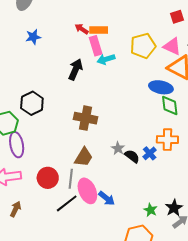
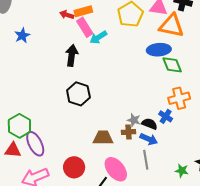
black hexagon: (32, 103) -> (78, 94), moved
brown cross: (85, 118) -> (128, 132), moved, size x0.6
brown trapezoid: (84, 157) -> (103, 138), turned -105
gray line: (71, 179) -> (146, 160), moved
blue arrow: (107, 198) -> (149, 139), moved

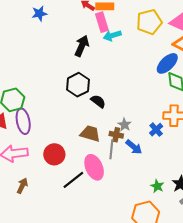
blue ellipse: (159, 50) -> (167, 63), turned -55
black semicircle: (150, 124) -> (98, 101), moved
gray line: (146, 160) -> (111, 149), moved

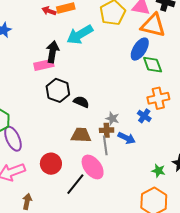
pink rectangle: (102, 22) -> (44, 65), moved, turned -72
cyan arrow: (112, 36) -> (80, 35), size x1.5

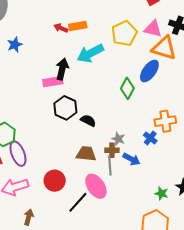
green diamond: (153, 65) -> (127, 88), moved, turned 45

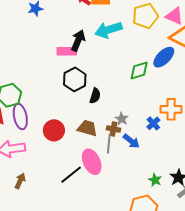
green diamond: (127, 88) -> (139, 71), turned 35
black semicircle: (88, 121) -> (95, 96), turned 70
red circle: (55, 181) -> (54, 130), moved

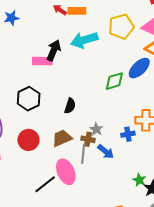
black hexagon: (75, 79) -> (29, 99), moved
blue cross: (153, 123) -> (128, 134), turned 32
brown trapezoid: (87, 128) -> (62, 138), turned -40
green star: (155, 180) -> (139, 180), moved

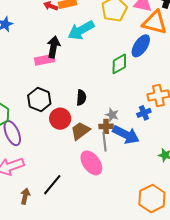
red circle: (28, 140) -> (60, 119), moved
blue arrow: (106, 152) -> (126, 135), size x1.5
black line: (45, 184) -> (52, 185), moved

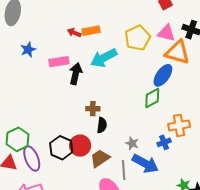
pink rectangle: (45, 60) -> (59, 62), moved
green diamond: (119, 64) -> (152, 98), moved
black hexagon: (39, 99) -> (61, 148), moved
brown cross: (106, 126) -> (93, 109), moved

